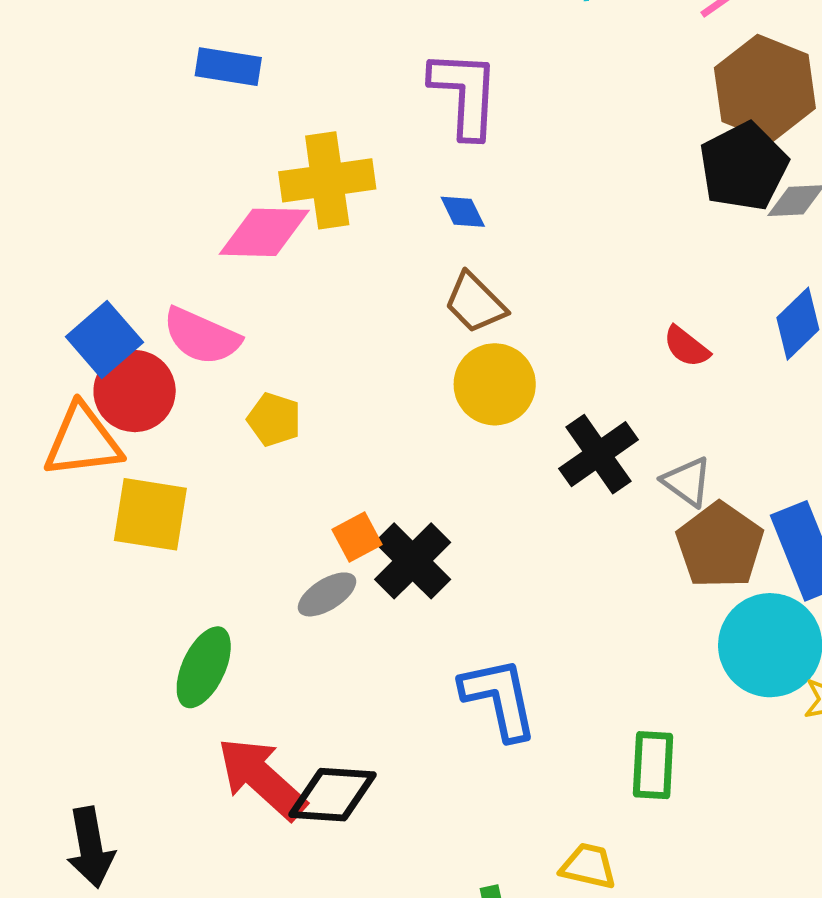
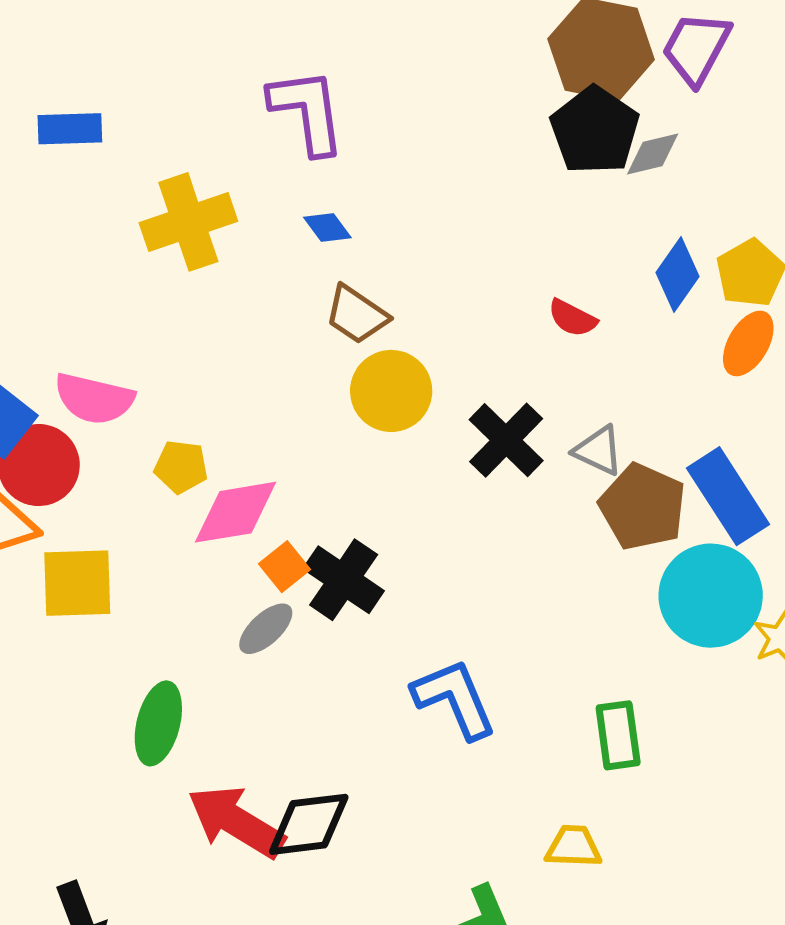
pink diamond: (264, 232) -> (236, 512), moved

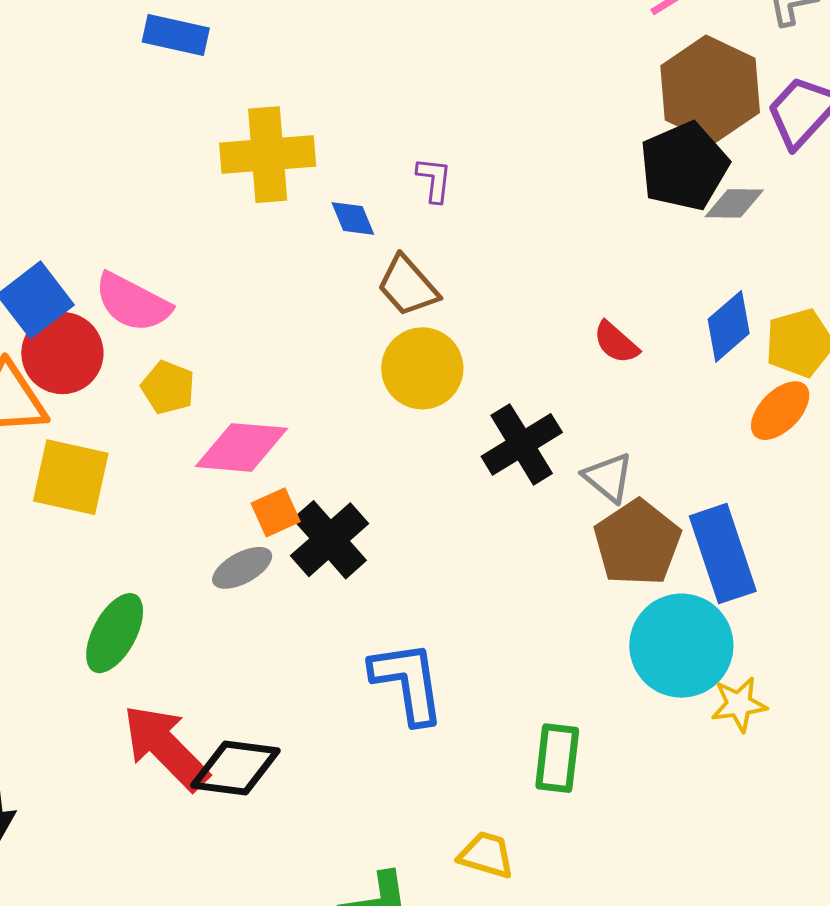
purple L-shape: (307, 111) -> (434, 180), moved, size x0.5
blue diamond: (327, 227) -> (353, 218), moved
yellow pentagon: (181, 467) -> (168, 388), moved

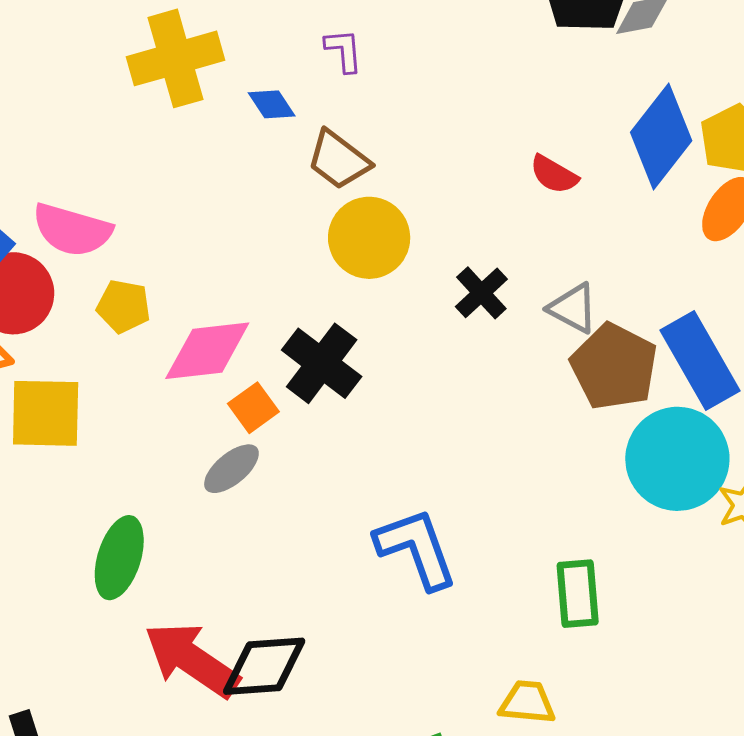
blue diamond: (729, 326) -> (661, 136), size x1.4
black cross: (522, 444) -> (481, 293), size x0.7
black cross: (330, 540) -> (322, 363), moved

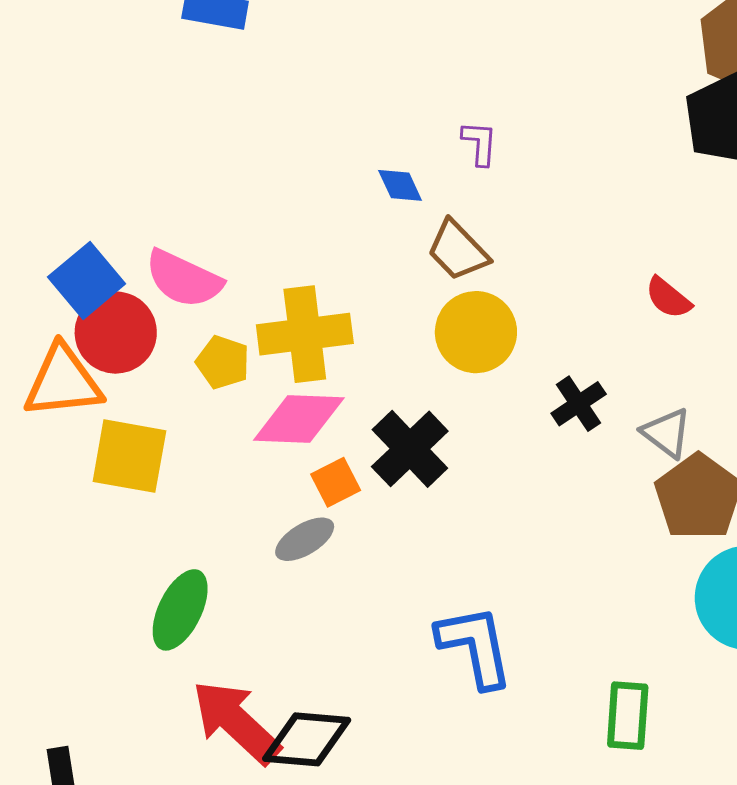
yellow cross: (175, 58) -> (305, 334), moved

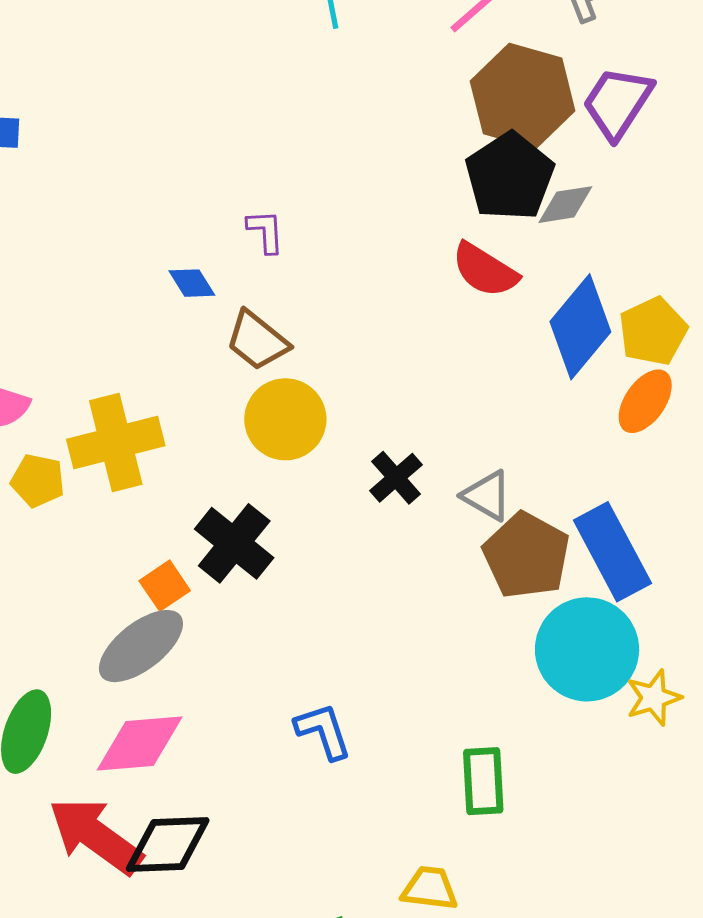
red semicircle: (668, 298) -> (485, 270), moved, size x1.4
pink diamond: (299, 419) -> (140, 744), moved
gray ellipse: (305, 539) -> (141, 646), size x1.5
blue L-shape: (475, 646) -> (323, 731), size x0.7

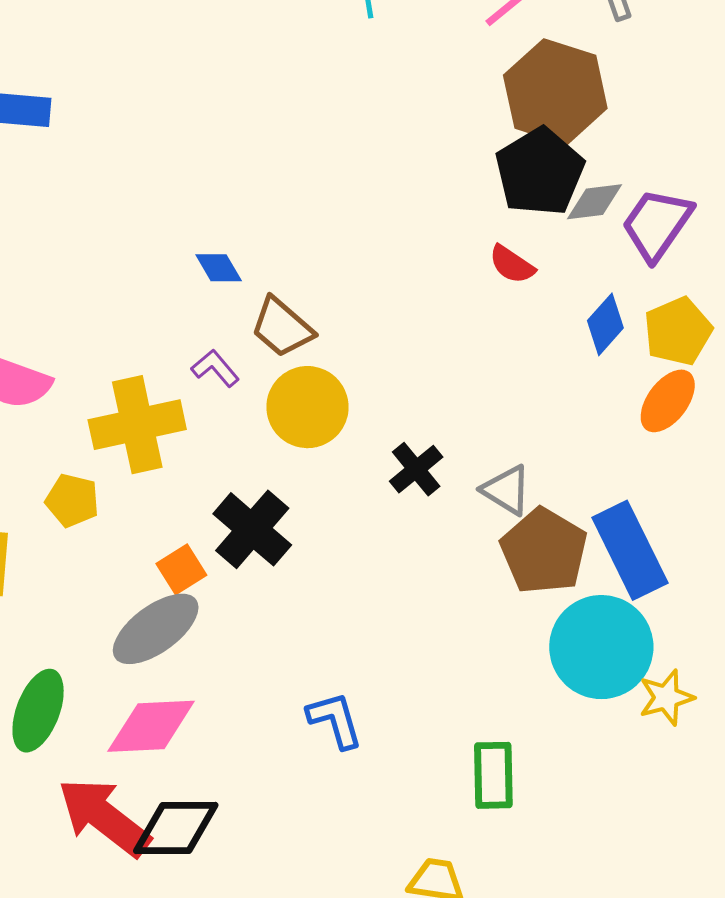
purple trapezoid: (618, 103) -> (657, 224), moved
purple L-shape: (266, 231) -> (215, 368), moved, turned -39
red semicircle: (485, 270) -> (512, 264), size x0.7
blue diamond: (580, 327) -> (605, 324), size x0.6
yellow pentagon: (38, 481) -> (72, 500), moved

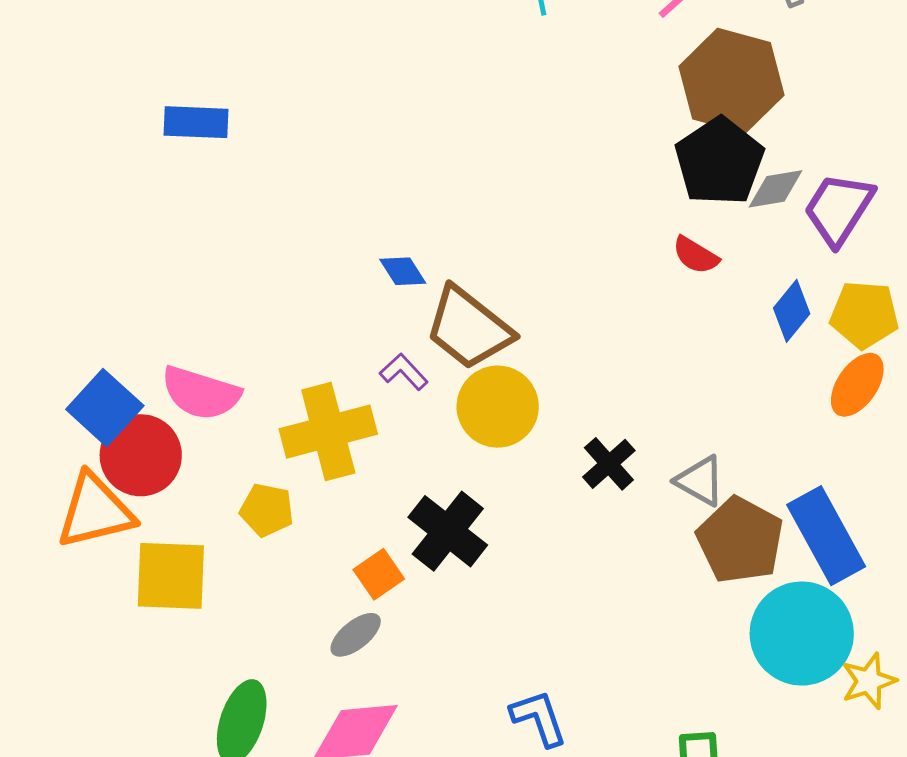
brown trapezoid: (282, 327) -> (469, 328), size x1.4
yellow pentagon: (678, 331) -> (864, 315), turned 30
gray ellipse: (156, 629) -> (356, 635), size x0.6

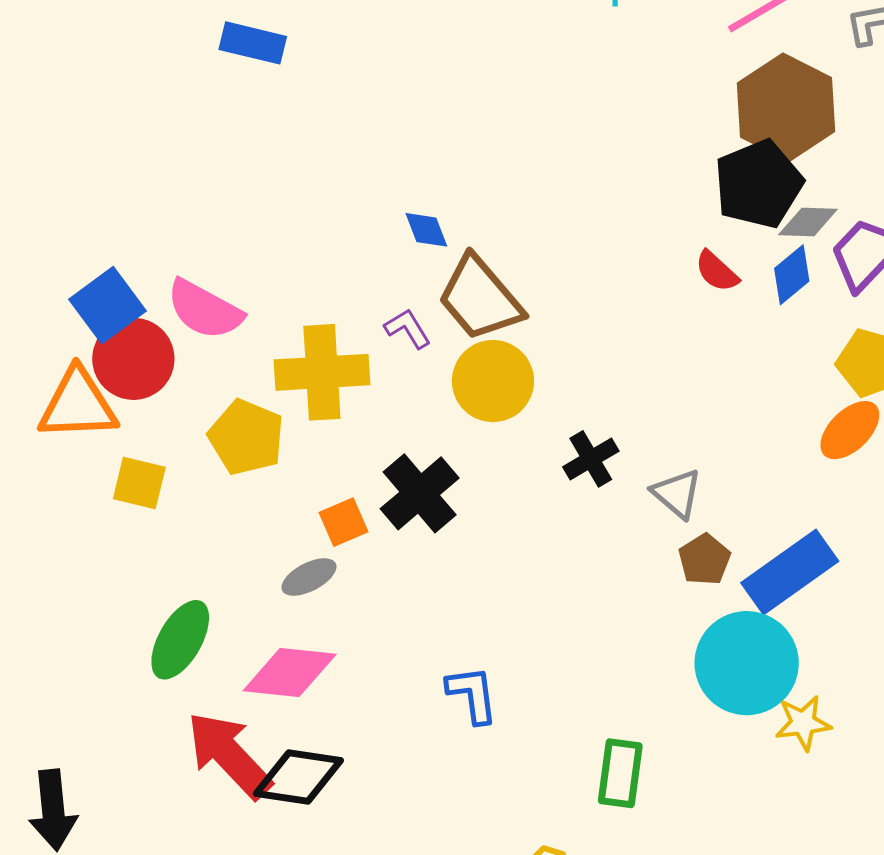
blue diamond: (792, 311) -> (792, 275), moved
yellow pentagon: (267, 510) -> (246, 437), size x1.4
blue rectangle: (826, 536) -> (790, 572), turned 72
brown pentagon: (740, 540) -> (705, 560), size x0.6
yellow square: (171, 576) -> (139, 483), size x0.7

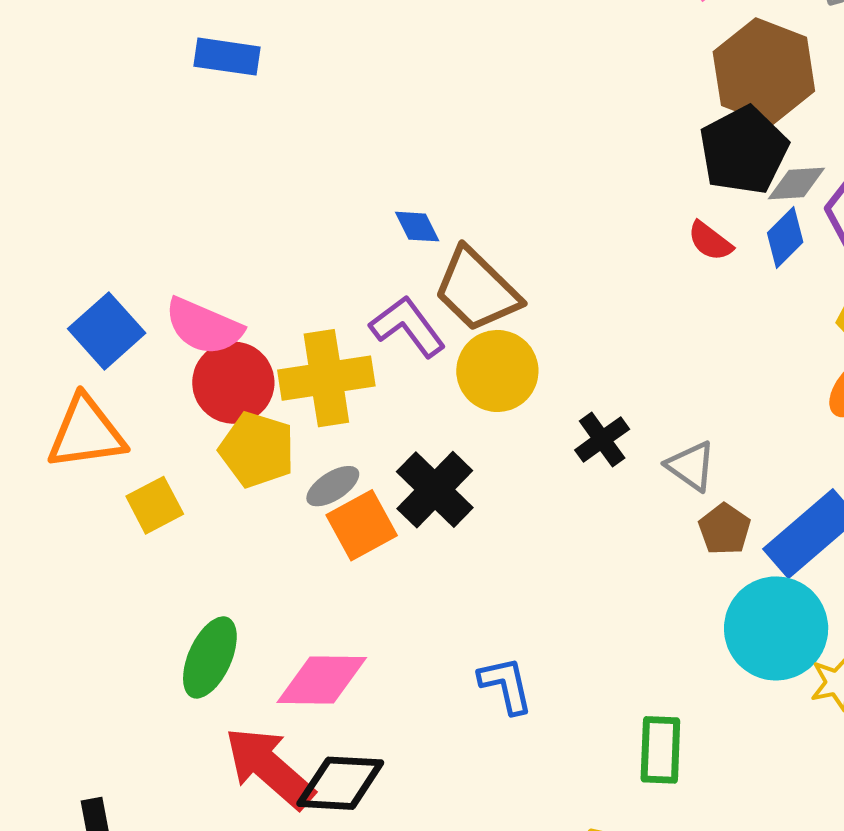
purple L-shape: (408, 328) -> (408, 327), size x1.6
red circle: (133, 359) -> (233, 383), moved
yellow square: (139, 483) -> (155, 505), turned -36
orange square: (343, 522) -> (362, 525), size x1.4
gray ellipse: (309, 577) -> (333, 486), moved

